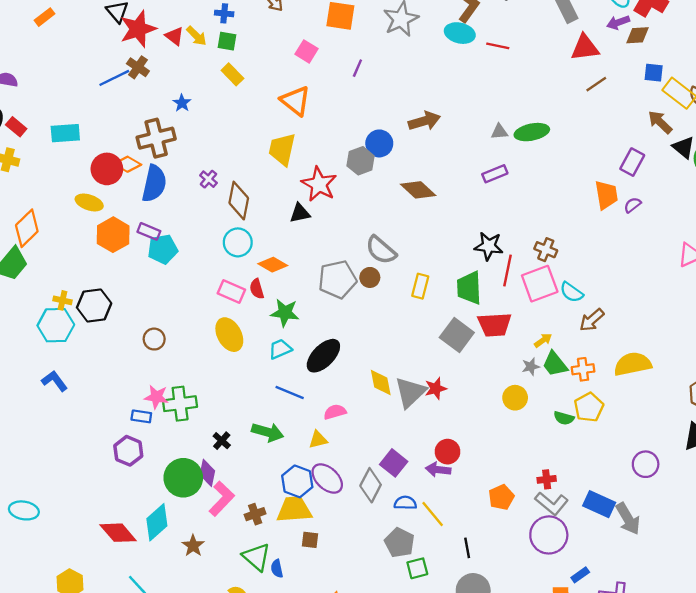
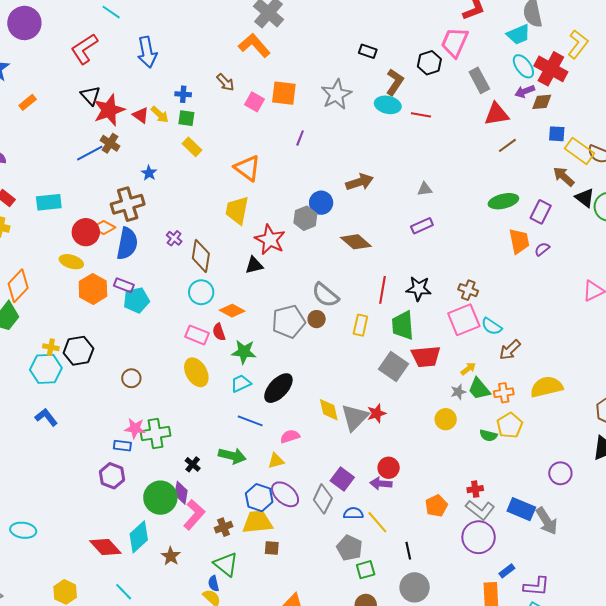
pink square: (307, 51) -> (254, 102), moved
green ellipse: (532, 132) -> (503, 201), moved
red line: (508, 270) -> (382, 290), moved
blue semicircle: (277, 569) -> (214, 583), moved

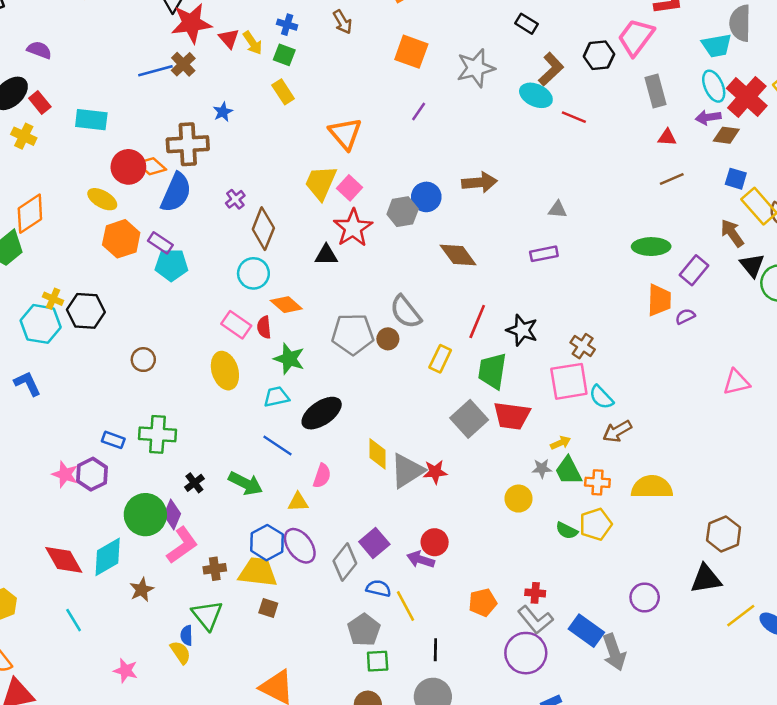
pink square: (254, 102) -> (349, 188), moved
red triangle: (497, 114) -> (667, 137), size x0.6
pink star: (135, 428) -> (65, 474), moved
pink semicircle: (290, 436) -> (322, 476), turned 114

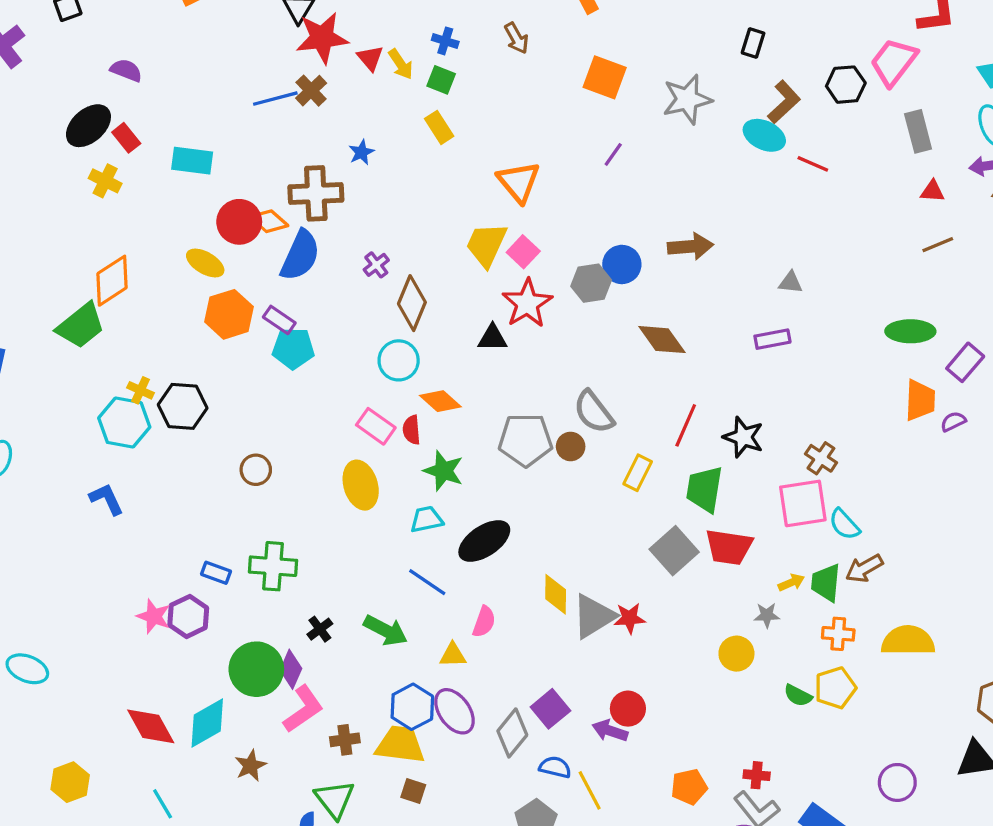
black rectangle: (526, 24) -> (753, 43), turned 75
green trapezoid: (568, 471) -> (826, 583), moved, turned 32

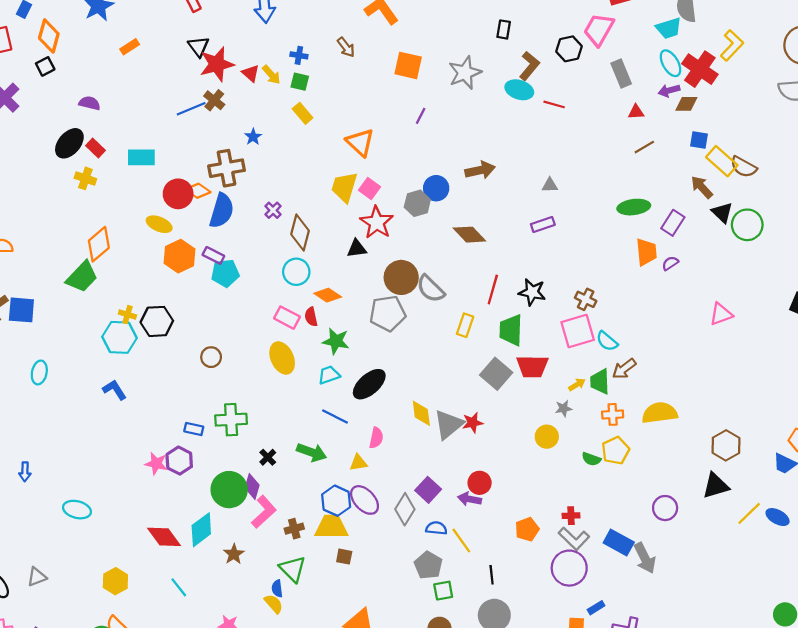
brown circle: (571, 446) -> (401, 277), moved, size x1.8

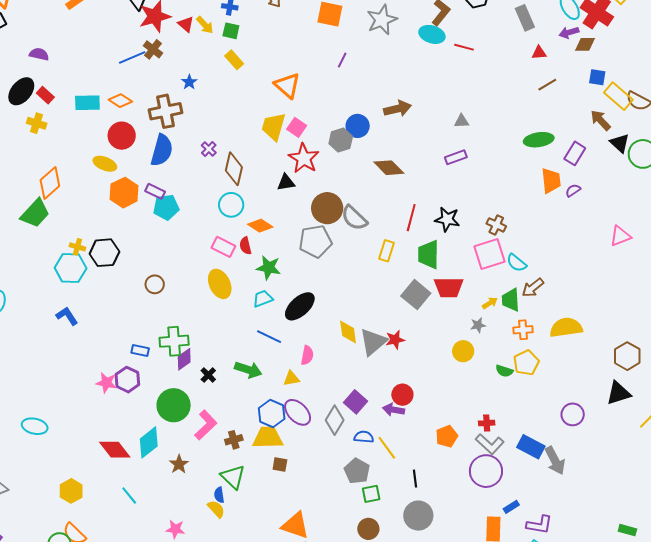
orange diamond: (198, 191) -> (120, 101), moved
purple diamond: (252, 487) -> (184, 359), moved, turned 40

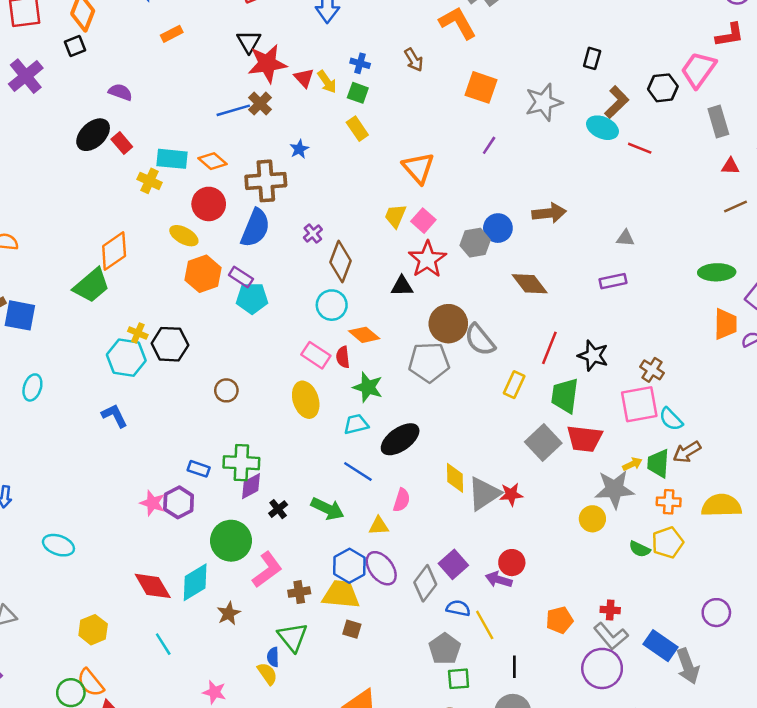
yellow cross: (37, 123) -> (150, 181), moved
yellow trapezoid: (274, 127) -> (395, 216), size x0.7
gray star: (478, 325) -> (614, 489), size x2.0

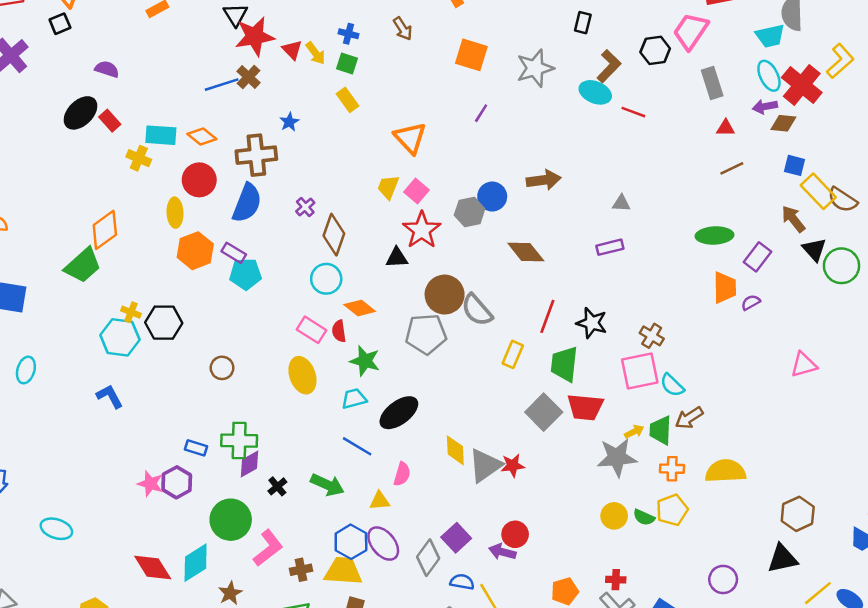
yellow ellipse: (184, 236) -> (175, 213), turned 60
yellow circle: (592, 519) -> (614, 516), moved

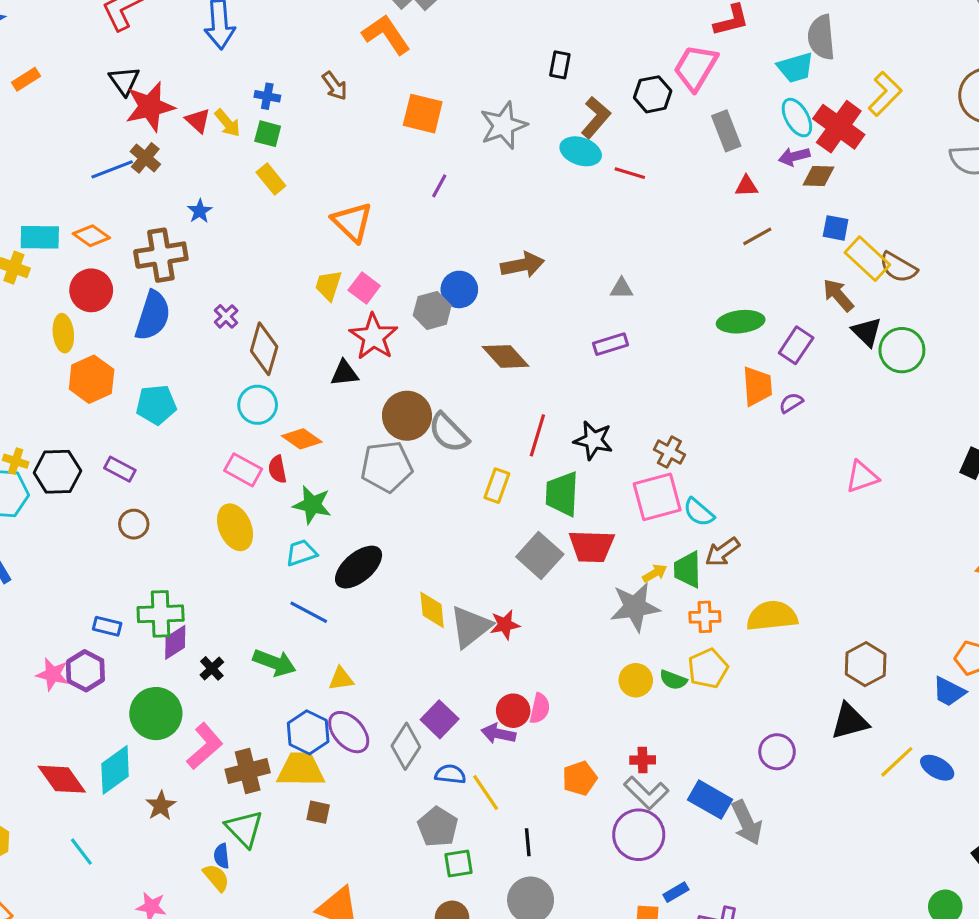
purple rectangle: (234, 253) -> (120, 469), moved
pink semicircle: (402, 474) -> (540, 708), moved
brown cross: (301, 570) -> (248, 771), size x1.5

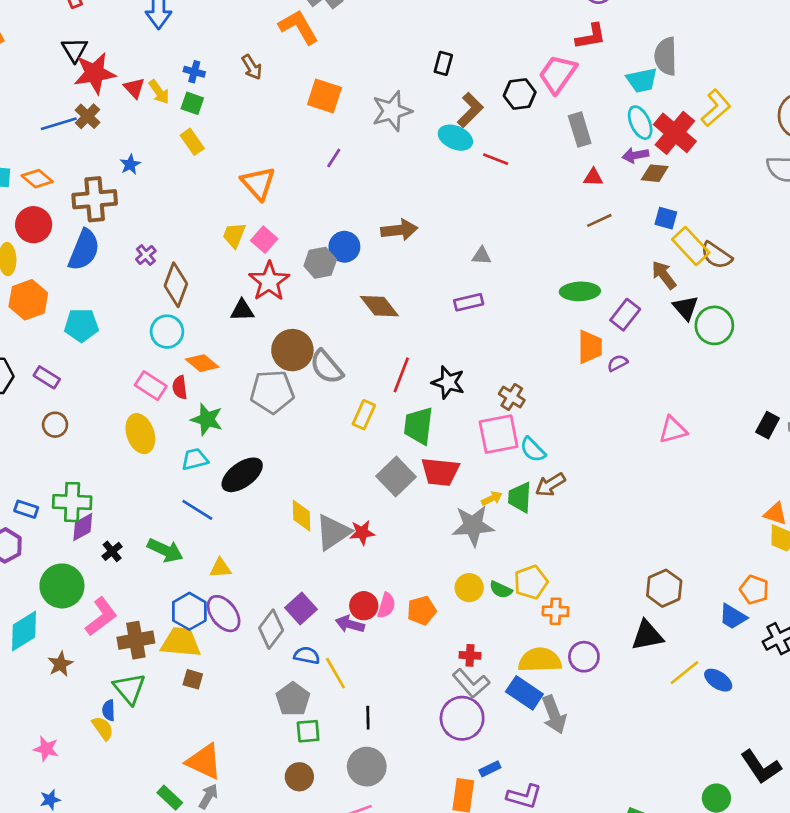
yellow semicircle: (772, 616) -> (540, 660), moved
orange cross: (705, 617) -> (556, 611), moved
orange pentagon: (580, 778) -> (422, 610), moved

